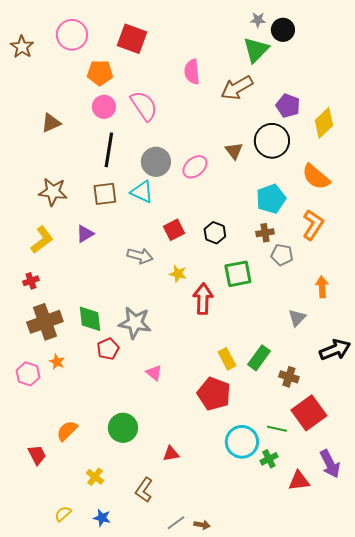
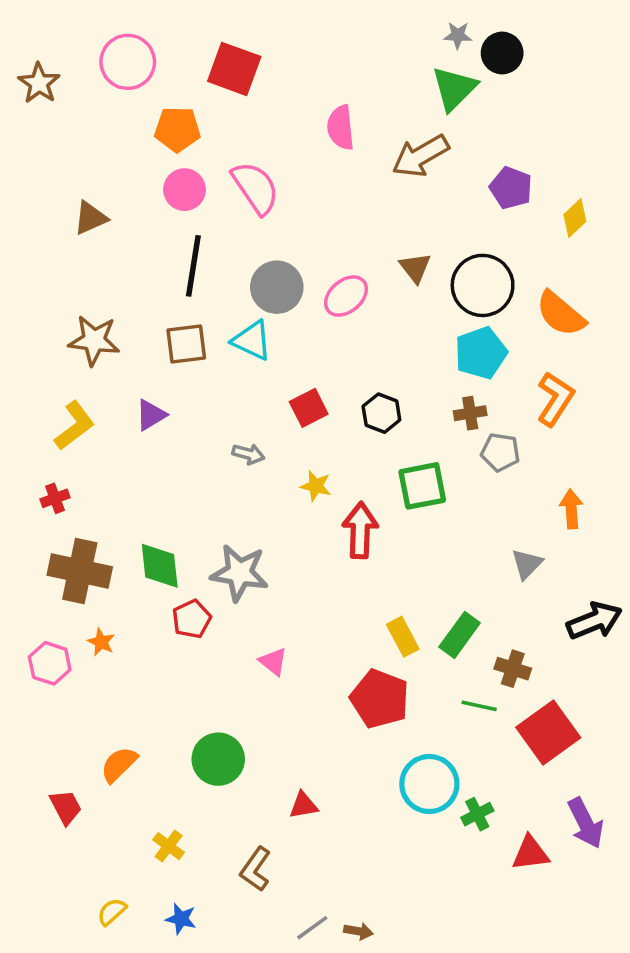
yellow diamond: (324, 123) -> (575, 218), size x0.7
black circle: (272, 141) -> (483, 285), moved
gray arrow: (140, 256) -> (248, 454), size x0.7
brown cross: (45, 322) -> (80, 571), turned 32
green line: (277, 429) -> (479, 706), moved

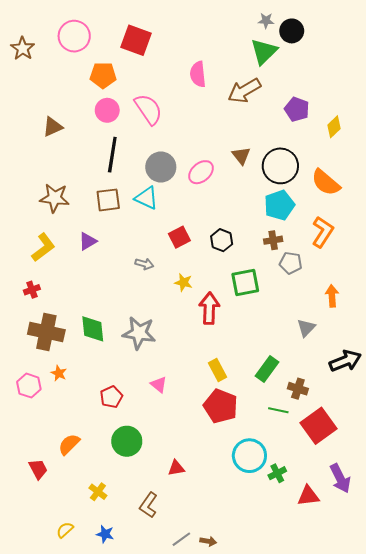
red pentagon: (192, 619) -> (111, 397), moved
yellow rectangle: (403, 637) -> (217, 370), moved

